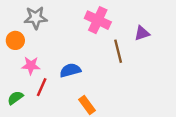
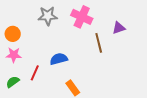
gray star: (36, 18) -> (48, 16), moved
pink star: (31, 66) -> (14, 55), moved

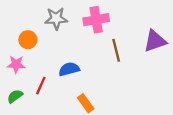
pink cross: (82, 17) -> (96, 20), turned -35
purple triangle: (119, 28) -> (155, 41), moved, size x1.5
orange circle: (13, 34) -> (28, 40), moved

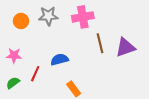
orange circle: (28, 40) -> (21, 21), moved
purple triangle: (155, 41) -> (125, 47), moved

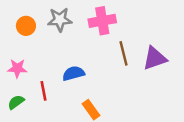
red line: (35, 74) -> (43, 91), turned -35

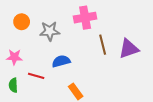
gray star: (60, 20) -> (50, 31), moved
red line: (43, 91) -> (36, 76), turned -63
green semicircle: (16, 102) -> (13, 85), turned -56

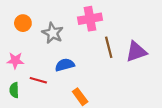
gray star: (50, 31) -> (53, 33), turned 30

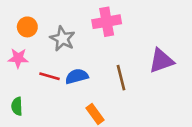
brown line: (109, 47) -> (121, 78), moved
pink star: (15, 60) -> (18, 58), moved
red line: (38, 80) -> (49, 76), moved

